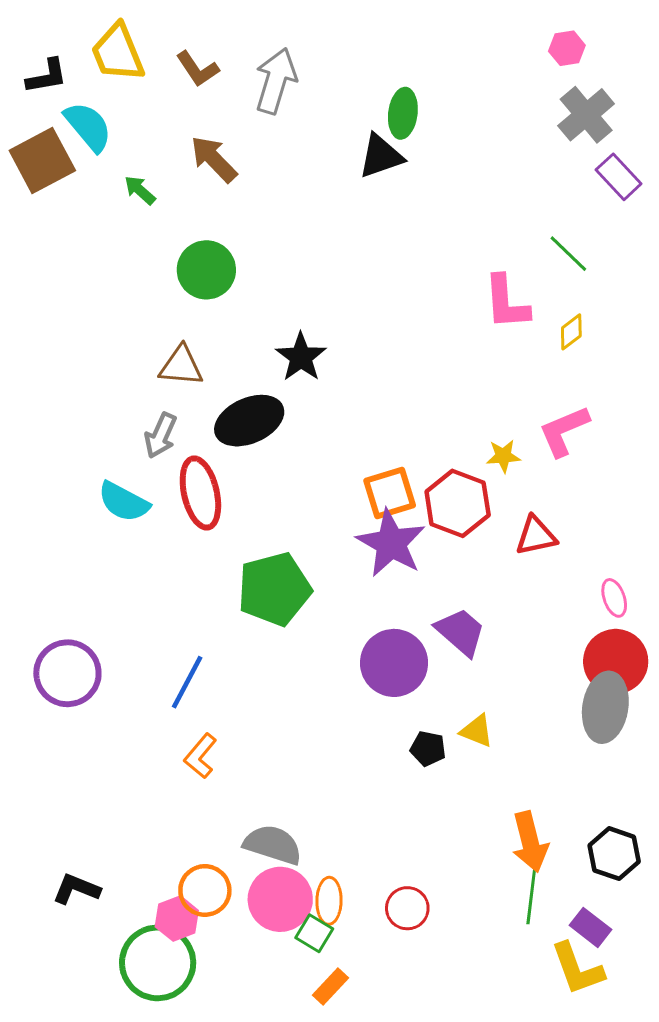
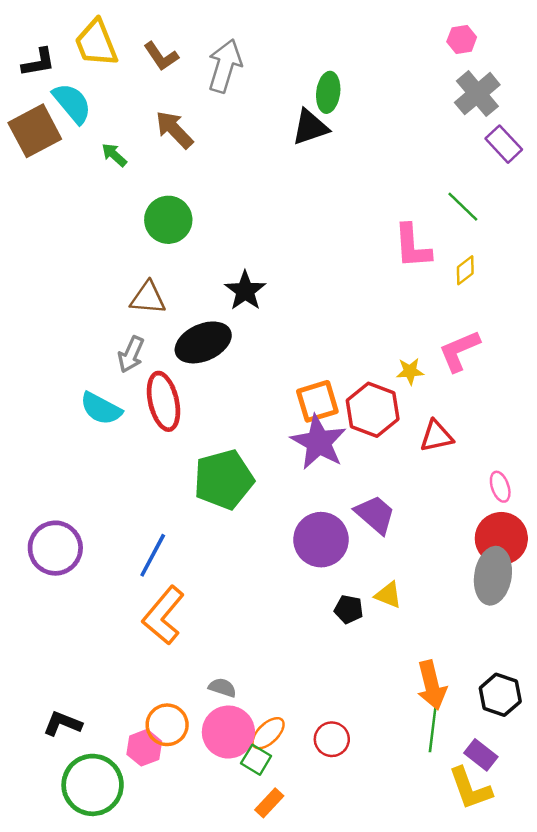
orange L-shape: (200, 756) -> (163, 615), size x1.6
gray semicircle: (273, 845) -> (222, 688), size x0.6
orange ellipse: (329, 901) -> (268, 733), turned 45
green circle: (158, 963) -> (93, 785), moved

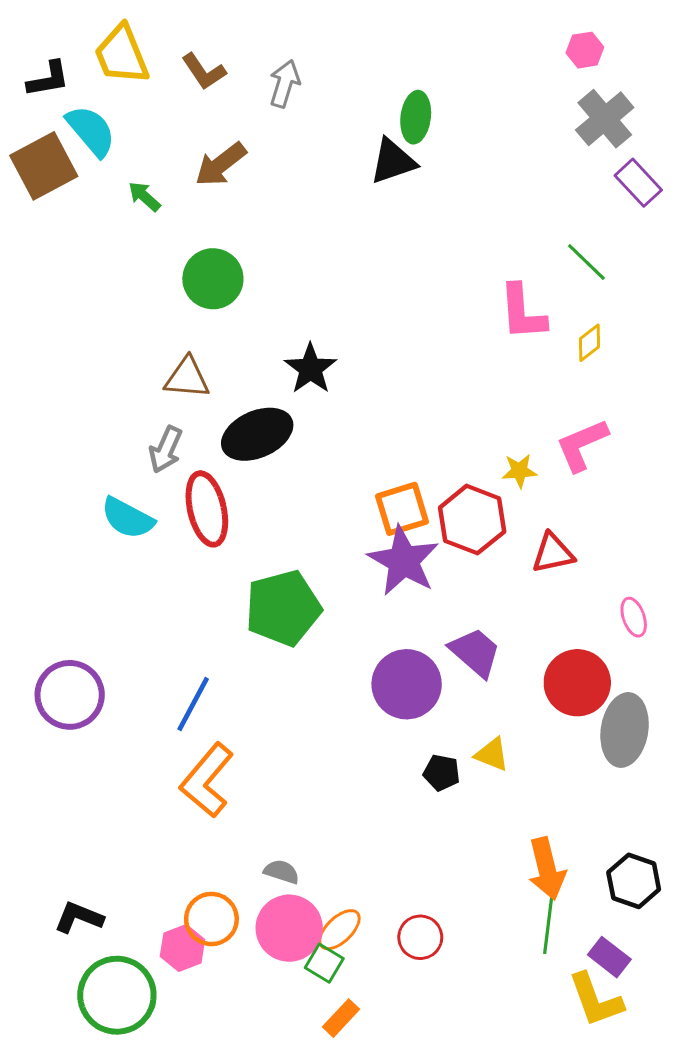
gray arrow: (225, 66) -> (285, 84), size x0.7
brown arrow: (174, 130) -> (221, 164), turned -84
red circle: (501, 538) -> (577, 683), moved

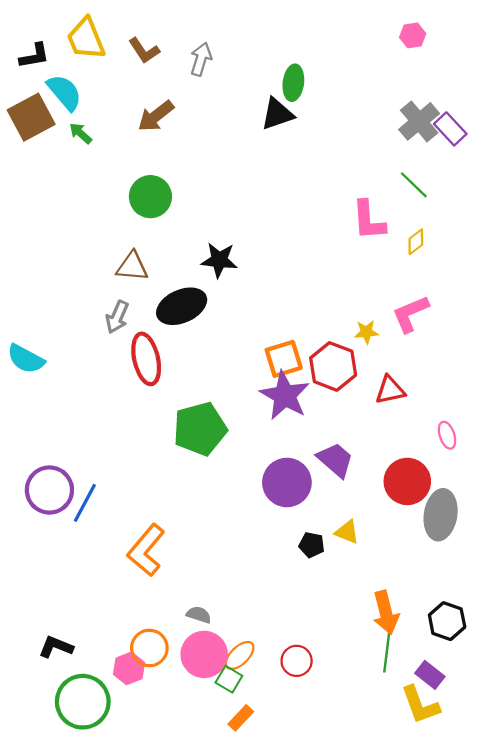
gray cross: (605, 119) -> (419, 121), moved
green arrow: (144, 196) -> (81, 133), moved
black star: (311, 369) -> (219, 260), turned -30
cyan semicircle: (128, 518) -> (26, 359), moved
blue line: (193, 704) -> (85, 503), moved

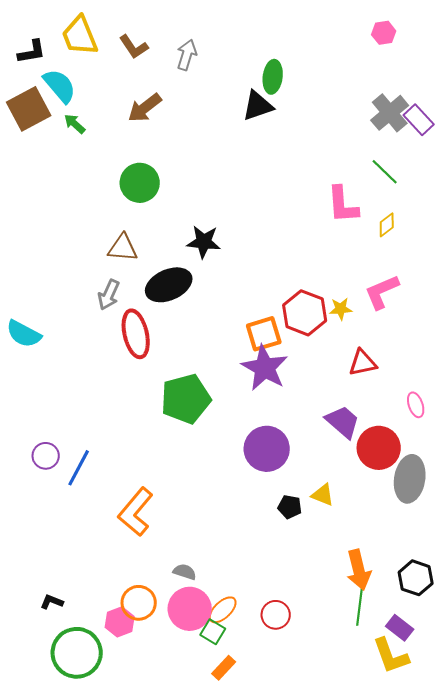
red hexagon: (333, 366) -> (305, 313), moved
purple trapezoid: (335, 460) -> (343, 422), moved
purple circle: (49, 490) -> (46, 456), size x0.6
black L-shape: (56, 647) -> (52, 602), size x0.7

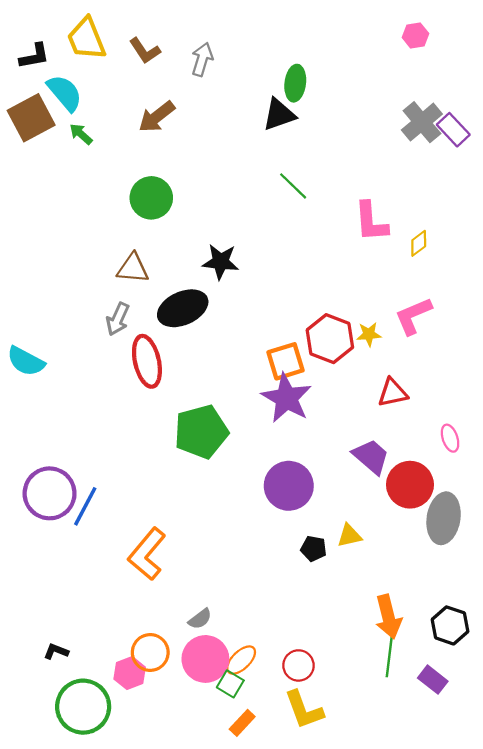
green line: (385, 172) -> (293, 186), moved
purple circle: (46, 456) -> (50, 493), size x1.8
yellow triangle: (323, 495) -> (349, 536), turned -35
gray semicircle: (185, 572) -> (200, 619), turned 125
yellow L-shape: (391, 656) -> (304, 710), moved

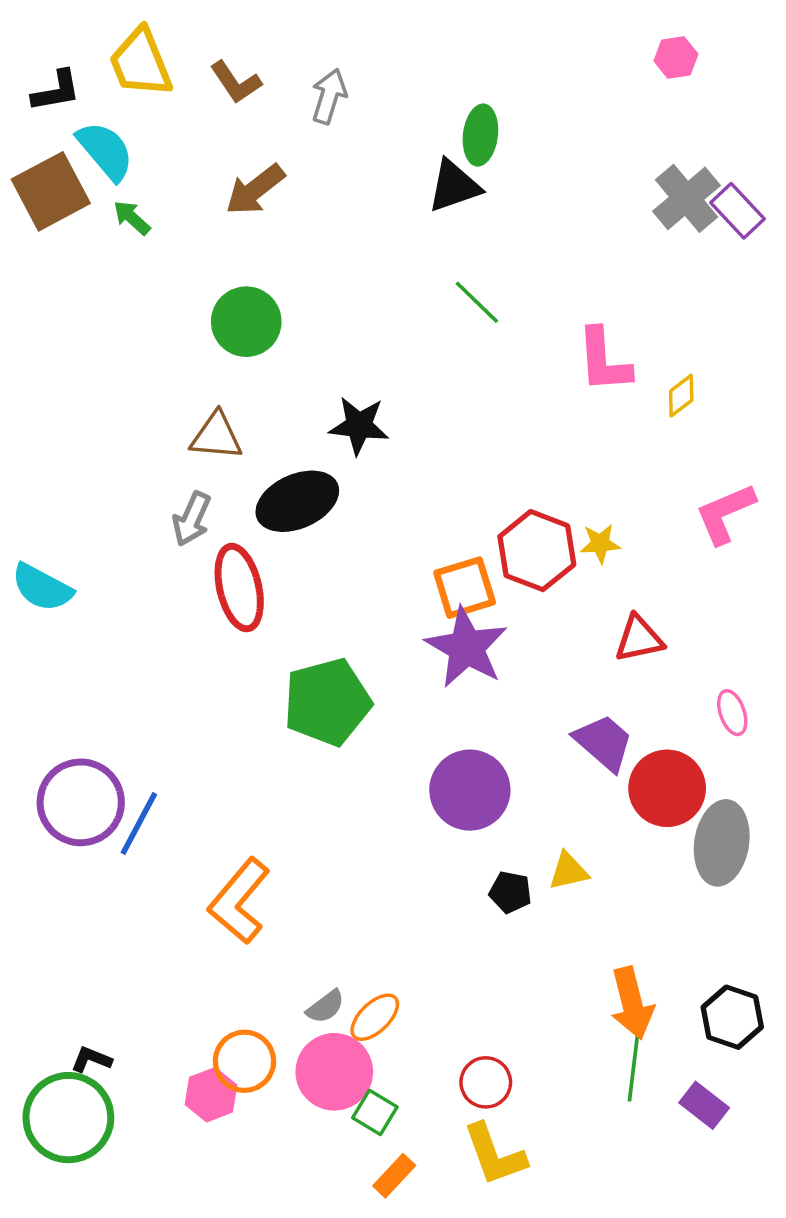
pink L-shape: (413, 316) -> (725, 514), moved
orange ellipse: (241, 660) -> (375, 1017), moved
green circle: (83, 707) -> (68, 1118), moved

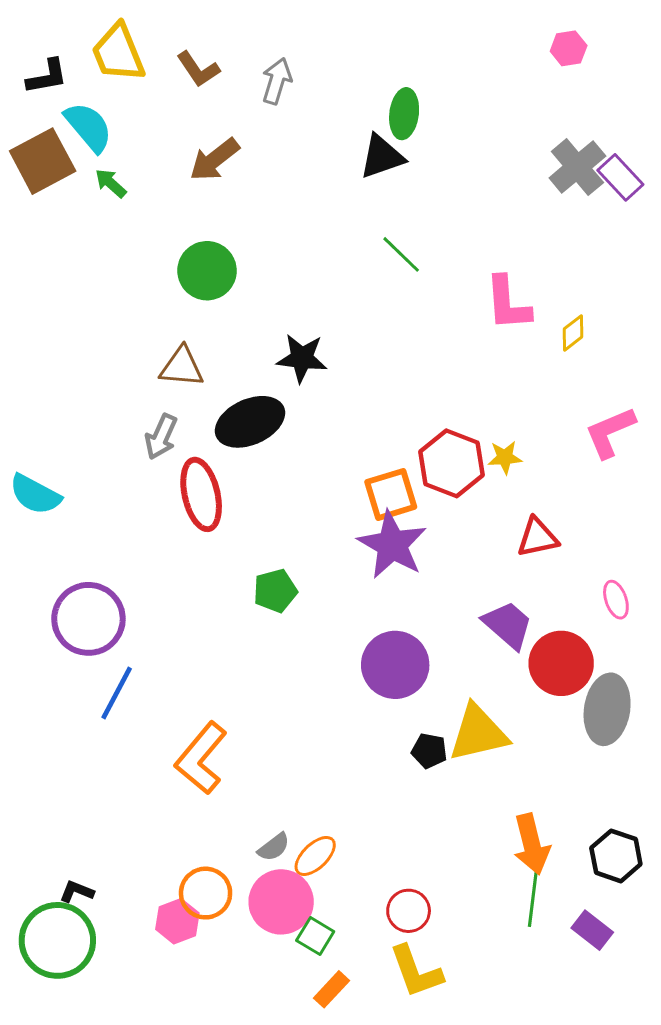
green pentagon: (327, 702) -> (275, 591), size x0.6
purple circle: (81, 802) -> (88, 619), moved
yellow triangle: (568, 871) -> (478, 733), size x1.8

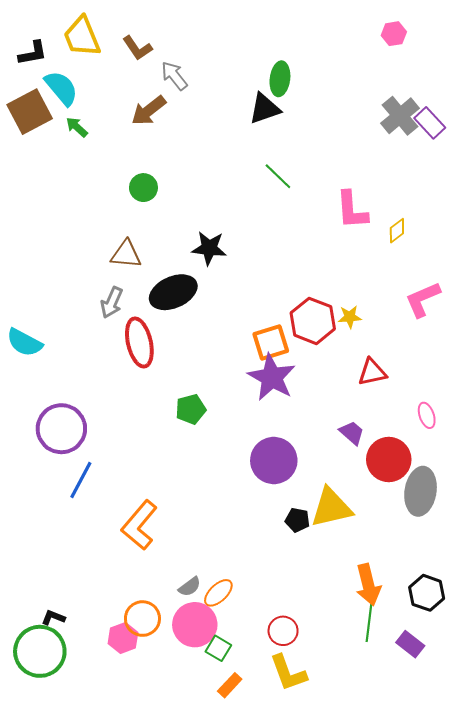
gray arrow: (277, 81) -> (174, 76), moved, turned -56
green circle: (207, 271) -> (143, 188), size x0.7
purple trapezoid: (508, 625) -> (352, 433), size x0.7

